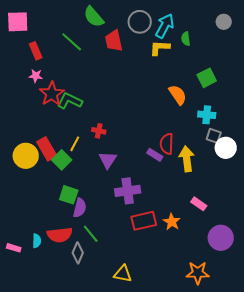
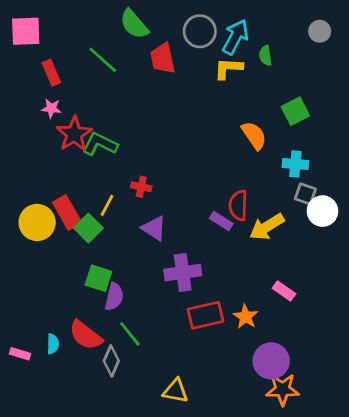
yellow arrow: (187, 159) -> (267, 227), turned -115
purple triangle: (108, 160) -> (154, 228), turned -30
red semicircle: (60, 235) -> (86, 335), turned 45
purple circle: (221, 238) -> (271, 361), moved

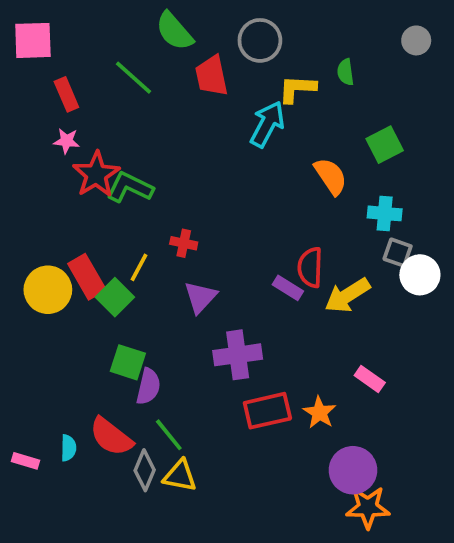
cyan arrow: (235, 37) -> (267, 124), moved
purple triangle: (154, 228) -> (200, 297), turned 40
yellow triangle: (176, 391) -> (180, 476), moved

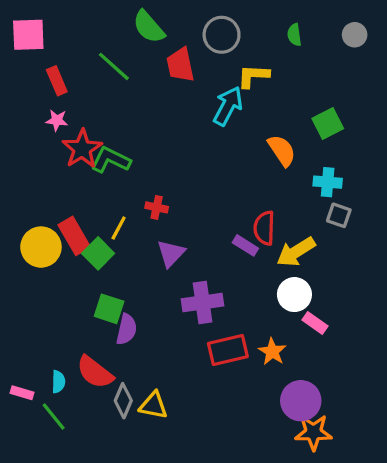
green semicircle: (346, 72) -> (294, 35), moved
white circle: (420, 275) -> (294, 295), moved
green line: (169, 435) -> (54, 417), moved

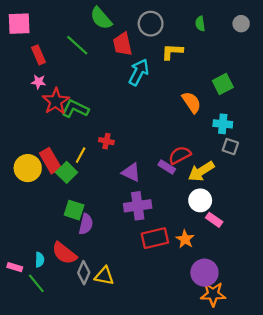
cyan arrow: (228, 106) -> (139, 72), moved
red semicircle: (264, 228) -> (180, 155), turned 60
purple triangle: (171, 253) -> (131, 172), moved, turned -48

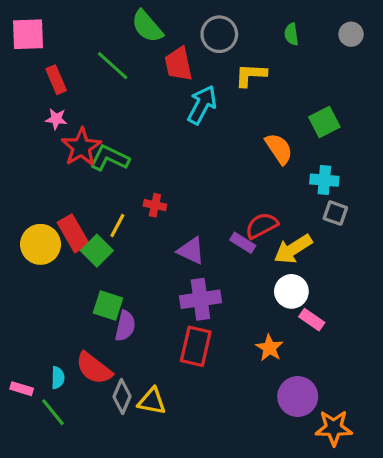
red rectangle: (155, 238) -> (196, 346), moved, turned -64
orange star: (213, 294) -> (334, 428), moved

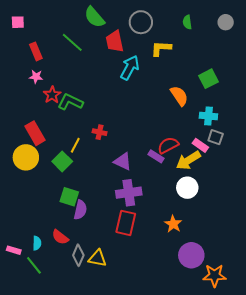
pink square: (28, 34) -> (18, 22), size x0.6
red star: (81, 147) -> (52, 95), size x0.7
red rectangle: (73, 233) -> (35, 133), moved
pink rectangle: (312, 320) -> (200, 145), moved
red semicircle: (94, 368) -> (60, 237), size x0.7

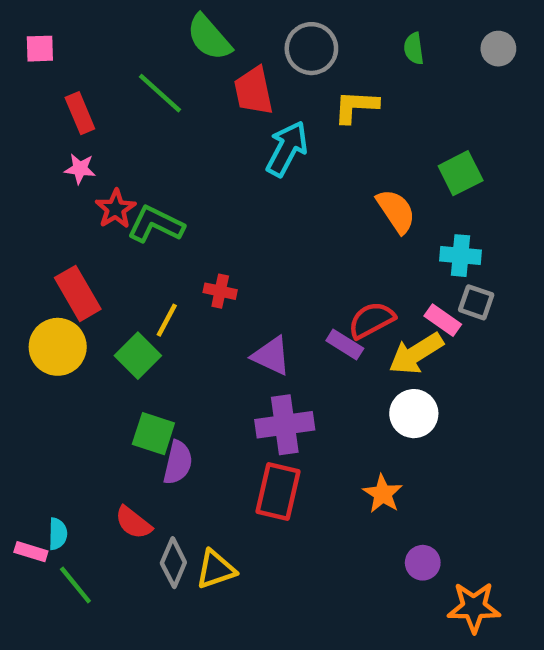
cyan semicircle: (37, 243) -> (58, 534), moved
purple circle: (191, 255) -> (423, 563), size x0.6
yellow triangle: (97, 258) -> (216, 569), turned -30

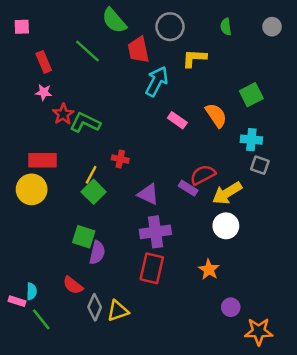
red rectangle: (78, 293) -> (43, 160), turned -60
pink rectangle: (443, 320) -> (177, 120), moved
green square: (138, 356) -> (94, 192), moved

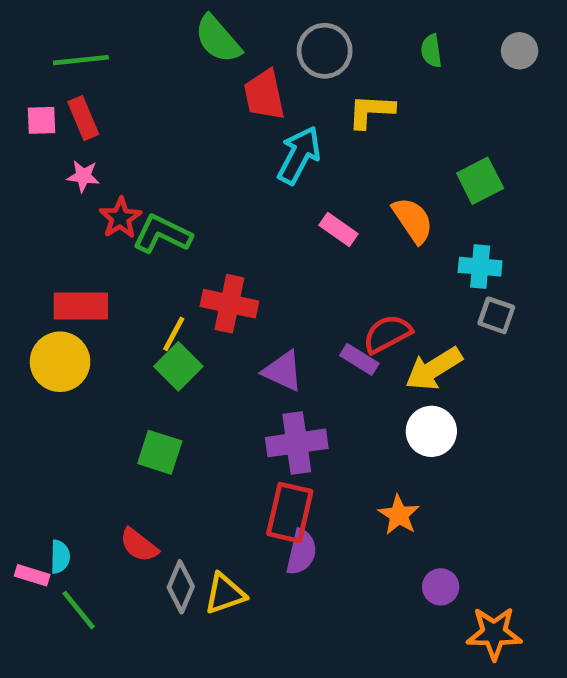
pink square: (22, 27) -> (41, 120), moved
green line: (87, 51) -> (81, 60), moved, turned -48
red cross: (120, 159) -> (229, 304), size x1.6
purple semicircle: (97, 253) -> (301, 552), moved

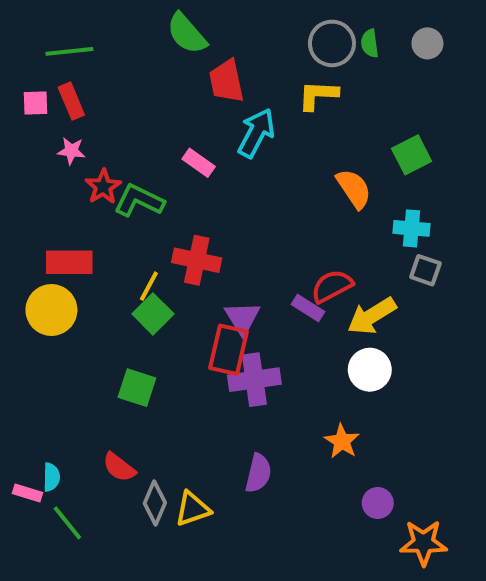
gray circle: (325, 51) -> (332, 43), moved
gray circle: (520, 51) -> (427, 43), moved
pink rectangle: (339, 229) -> (199, 163), moved
purple triangle: (283, 371) -> (242, 318), turned 33
red rectangle: (290, 513) -> (228, 350), moved

